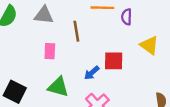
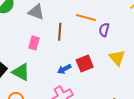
red square: (114, 61) -> (85, 63), turned -36
green triangle: (58, 87) -> (21, 72), moved

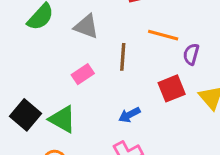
pink rectangle: (34, 43) -> (83, 74), turned 40
red square: (85, 63) -> (172, 88), moved

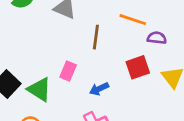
purple semicircle: (191, 54) -> (157, 38), turned 78
pink rectangle: (83, 74) -> (68, 71), moved, turned -36

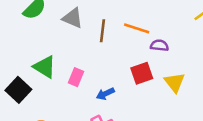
brown line: (96, 37) -> (102, 31), moved
green triangle: (39, 90) -> (45, 67), moved

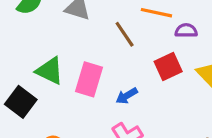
brown line: (102, 31) -> (125, 34), moved, turned -35
pink rectangle: (76, 77) -> (89, 79), size x1.5

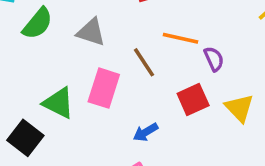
purple semicircle: (186, 31) -> (214, 59), turned 65
pink rectangle: (89, 79) -> (104, 88), moved

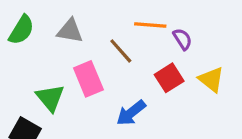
pink rectangle: (104, 88) -> (88, 79), turned -32
green triangle: (59, 103) -> (50, 98), turned 32
blue arrow: (146, 132) -> (131, 113), size x1.4

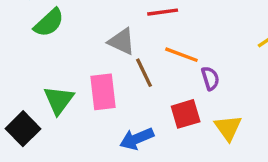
gray triangle: (70, 31) -> (122, 41), moved

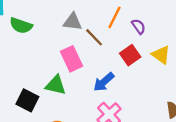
green semicircle: (49, 23) -> (21, 26), turned 80
orange line: (181, 55) -> (114, 17), turned -65
green triangle: (59, 100) -> (56, 85), moved, turned -35

